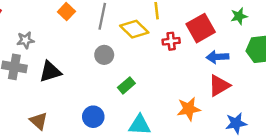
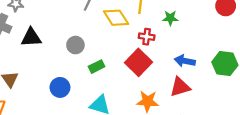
green star: (239, 16) -> (170, 18), moved
red square: (201, 28) -> (138, 62), moved, turned -30
gray circle: (104, 55) -> (75, 45), moved

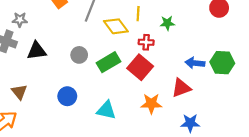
blue arrow: (185, 61) -> (195, 63), moved
green rectangle: (97, 67) -> (109, 62), moved, size x1.5

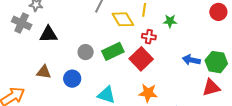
gray circle: (79, 55) -> (86, 52), moved
red triangle: (181, 88) -> (211, 88), moved
brown triangle: (19, 92) -> (44, 72), moved, turned -49

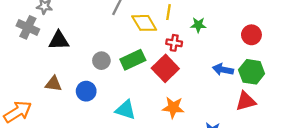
red circle: (218, 12) -> (251, 35), moved

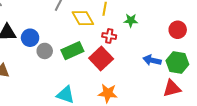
blue circle: (86, 91) -> (30, 38), moved

